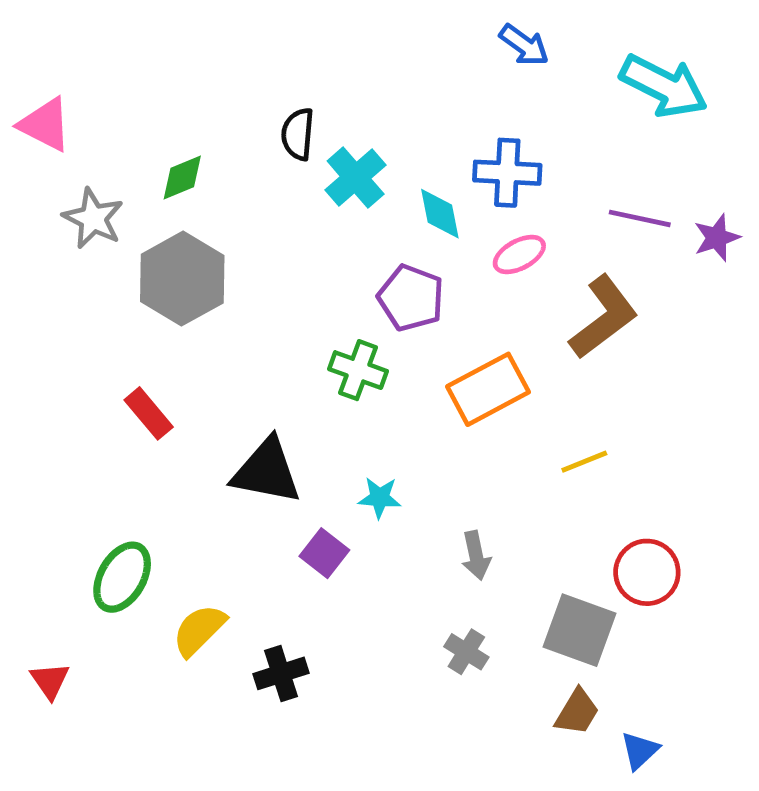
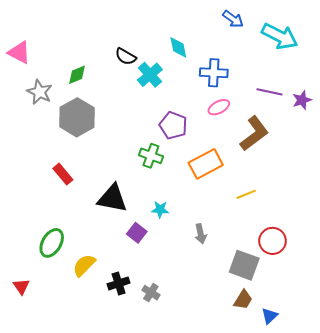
blue arrow: (524, 45) -> (233, 19), moved
black semicircle: (298, 134) -> (126, 57), turned -65
cyan diamond: (440, 214) -> (178, 47), moved
gray cross: (466, 652) -> (151, 293), moved

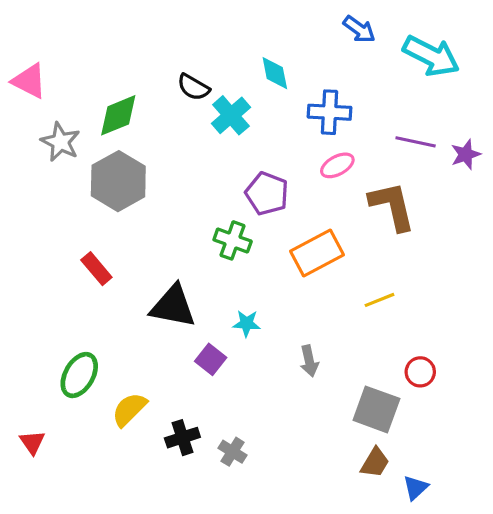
green diamond: (77, 75) -> (118, 115), size x1.4
brown L-shape: (254, 134) -> (392, 206), turned -66
red circle: (273, 241) -> (420, 372), size x0.7

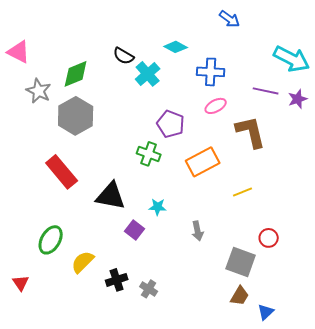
cyan arrow: (431, 56) -> (292, 59), moved
cyan diamond: (275, 73) -> (176, 47), turned -50
red rectangle: (96, 269) -> (62, 172), size x1.6

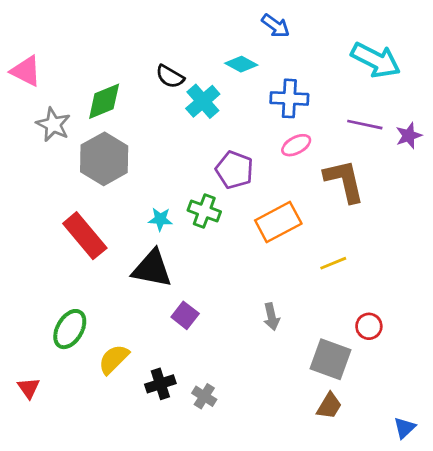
blue arrow: (230, 19) -> (276, 26), moved
cyan arrow: (292, 59) -> (376, 60), moved
cyan star: (158, 207) -> (160, 219), moved
blue triangle: (266, 312) -> (405, 428), moved

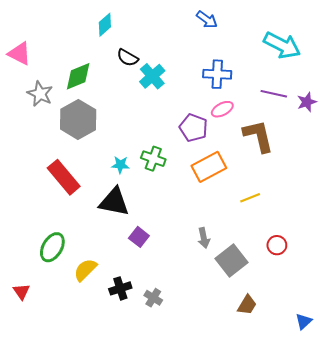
cyan diamond: (241, 64) -> (105, 25), moved, turned -70
purple pentagon: (234, 170) -> (193, 128), moved
gray square: (330, 359) -> (232, 261), moved, turned 32

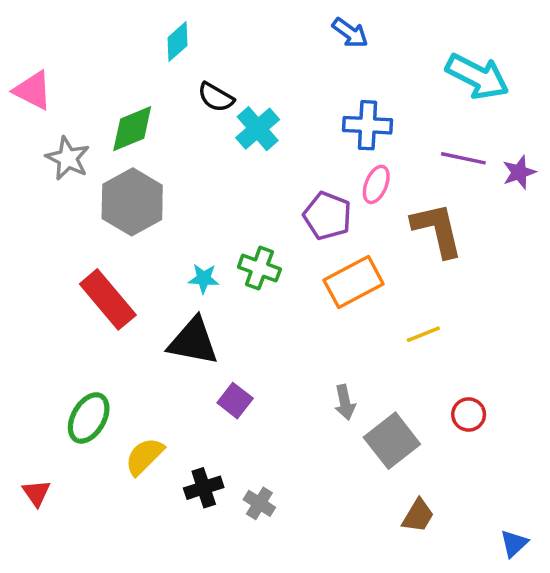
pink ellipse: (222, 109) -> (376, 184), turned -40

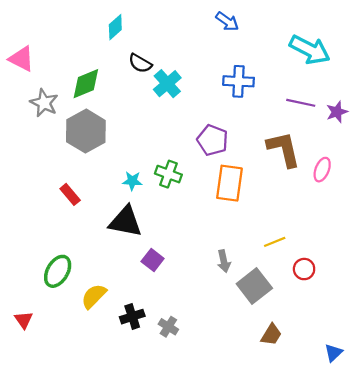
pink ellipse: (376, 184) -> (322, 170), moved
orange rectangle: (354, 282) -> (229, 183), turned -54
red rectangle: (108, 299) -> (70, 194), size x0.6
yellow line: (423, 334) -> (275, 242), moved

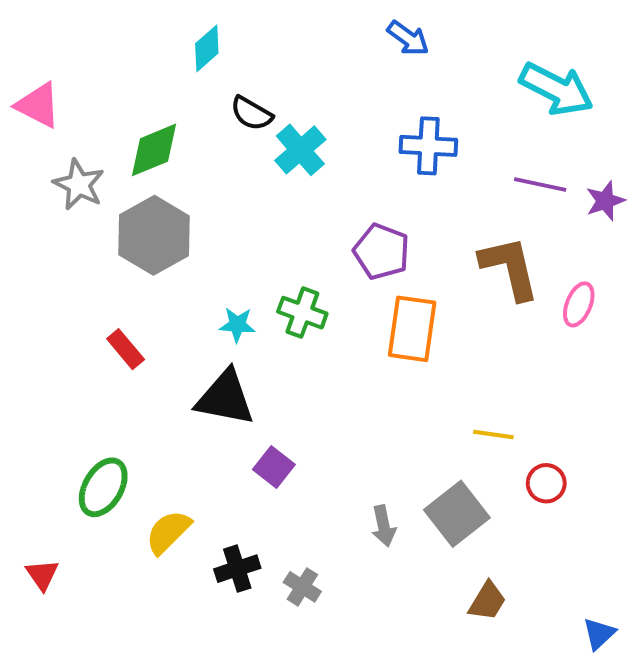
yellow line: (275, 242) -> (493, 434), turned 30
gray arrow: (224, 261) -> (384, 526), moved

